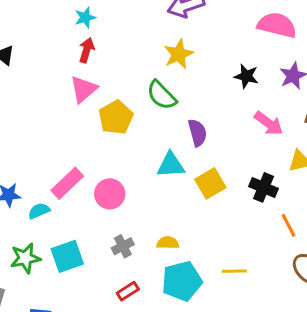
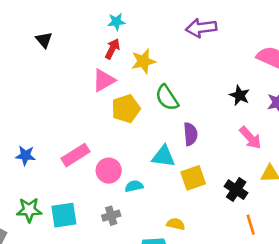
yellow star: (179, 54) -> (143, 61), moved
cyan semicircle: (39, 211) -> (134, 186), moved
yellow semicircle: (168, 243) -> (176, 224), moved

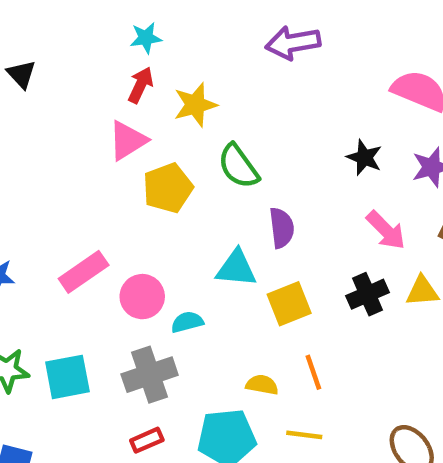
black cross: (236, 190) -> (367, 294), moved, turned 35
gray cross: (111, 216) -> (150, 375), size x1.6
orange line: (251, 225) -> (313, 372), moved

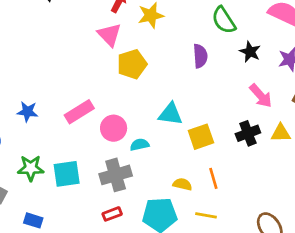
pink triangle: (128, 140) -> (109, 35), turned -45
green semicircle: (238, 166) -> (224, 20), moved
purple semicircle: (282, 228) -> (200, 56), moved

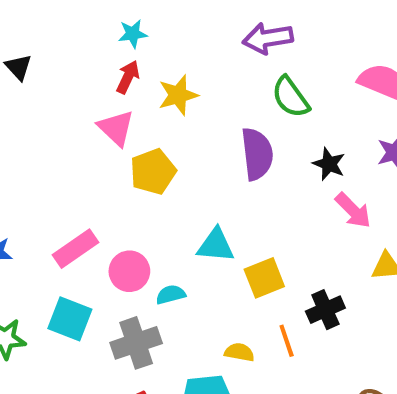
black star: (250, 52) -> (329, 164), moved
purple semicircle: (200, 56) -> (257, 154), size x1.4
black cross: (248, 133) -> (325, 310), moved
cyan square: (67, 174) -> (70, 319), moved, turned 32

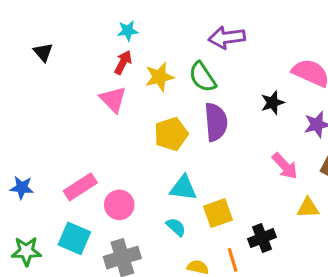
green semicircle: (290, 97) -> (202, 77), moved
black star: (329, 164) -> (273, 103), moved, turned 30
yellow pentagon: (153, 172) -> (171, 134), moved
cyan semicircle: (171, 295) -> (176, 227), moved, turned 55

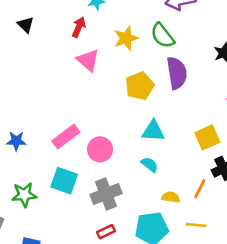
red arrow: (123, 62) -> (79, 27), moved
yellow square: (218, 213) -> (207, 137), moved
orange line: (233, 260) -> (200, 189), turned 48

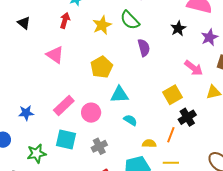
pink triangle: (88, 60) -> (55, 55), moved
purple semicircle: (177, 73) -> (144, 48), size x0.7
yellow pentagon: (140, 86) -> (101, 67), moved
cyan triangle: (153, 131) -> (119, 95), moved
gray cross: (106, 194) -> (99, 146), size x0.7

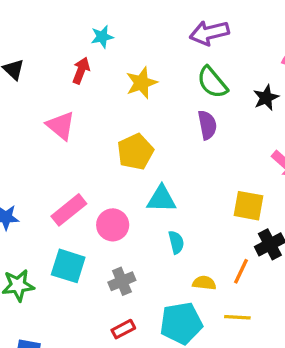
green semicircle: (130, 20) -> (212, 82), moved
yellow square: (172, 95) -> (248, 206), turned 36
cyan semicircle: (130, 120) -> (176, 242), turned 40

